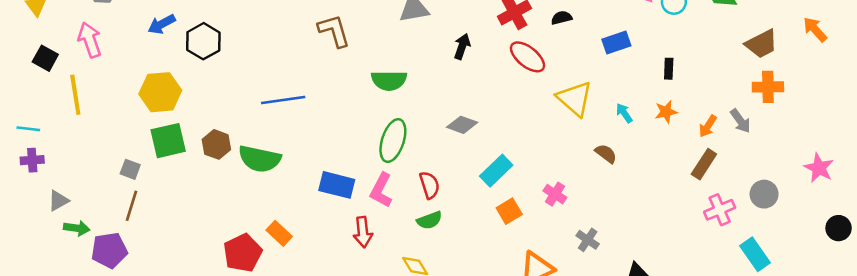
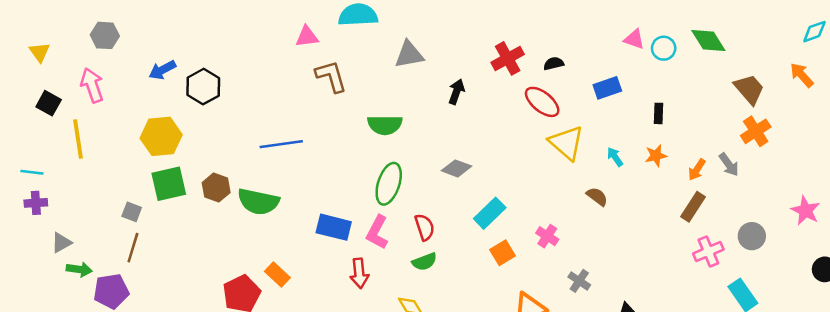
brown trapezoid: (761, 44) -> (749, 89), turned -104
red ellipse: (528, 57) -> (542, 102), moved
orange cross: (768, 87) -> (756, 131), turned -32

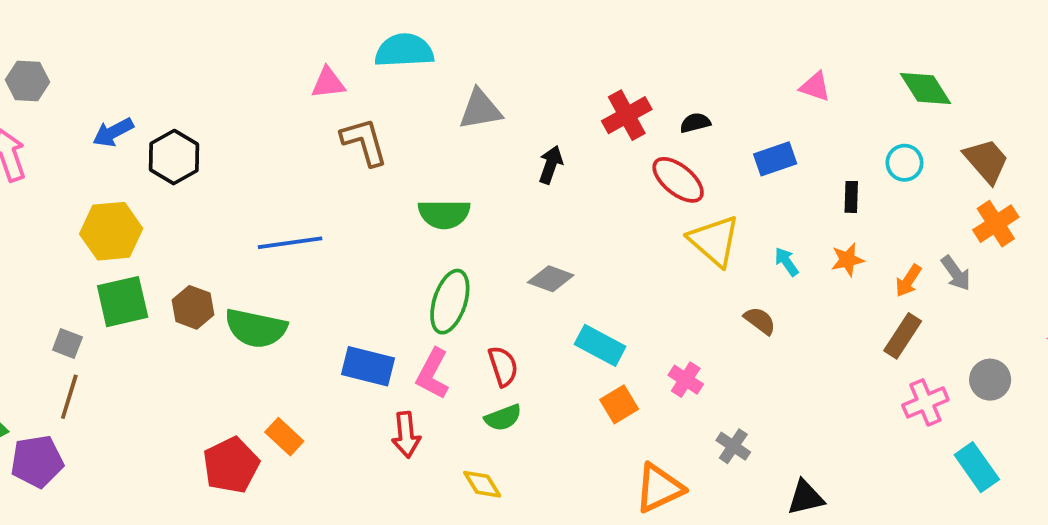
cyan circle: (664, 48) -> (904, 163), moved
cyan rectangle: (490, 213) -> (600, 345), turned 72

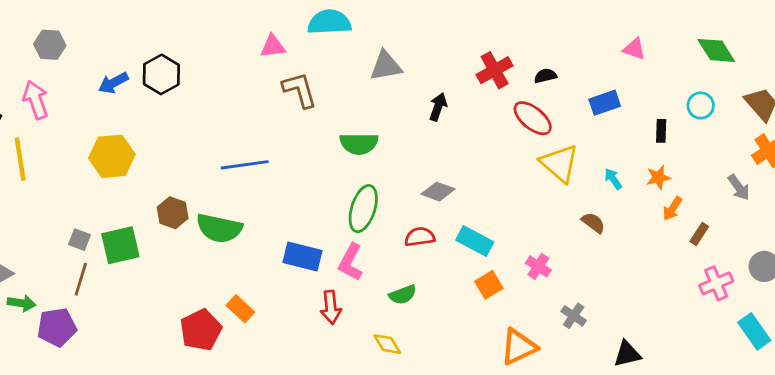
black hexagon: (174, 157) -> (161, 74), moved
orange arrow: (908, 281) -> (672, 209), moved
green square: (123, 302) -> (120, 245), moved
brown rectangle: (903, 336) -> (699, 234), size x0.7
red semicircle: (503, 366) -> (420, 237), moved, turned -80

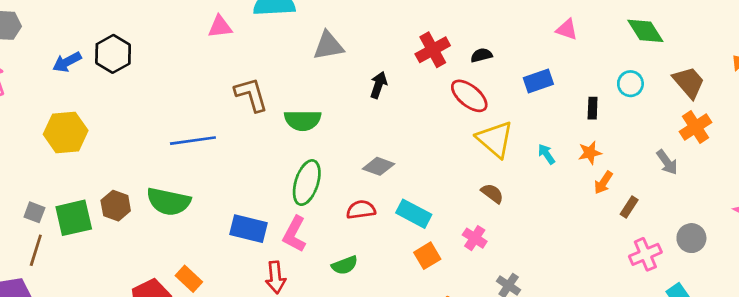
brown L-shape: (300, 90) -> (251, 95), moved
brown hexagon: (173, 213) -> (116, 206), moved
brown semicircle: (593, 223) -> (492, 193), moved

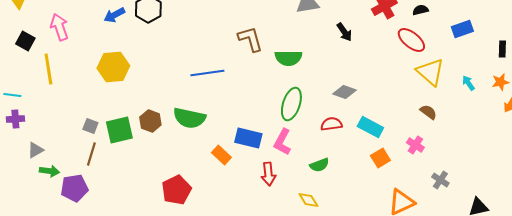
black arrow: (379, 85) -> (344, 32), turned 126
orange rectangle: (189, 279) -> (221, 155), moved

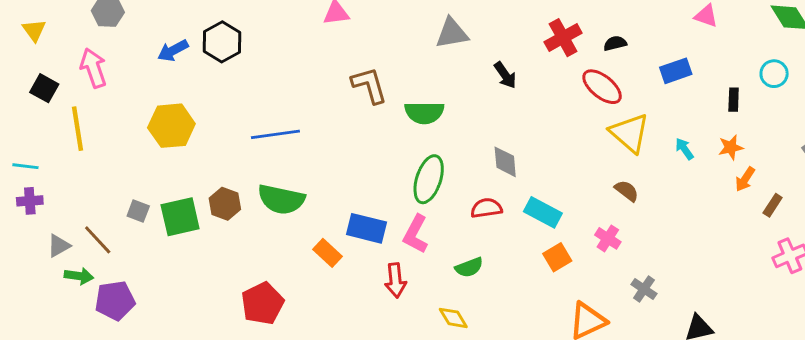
blue line: (207, 73) -> (275, 134), moved
gray diamond: (344, 92) -> (505, 162), turned 65
brown line: (91, 154) -> (98, 240), moved, turned -60

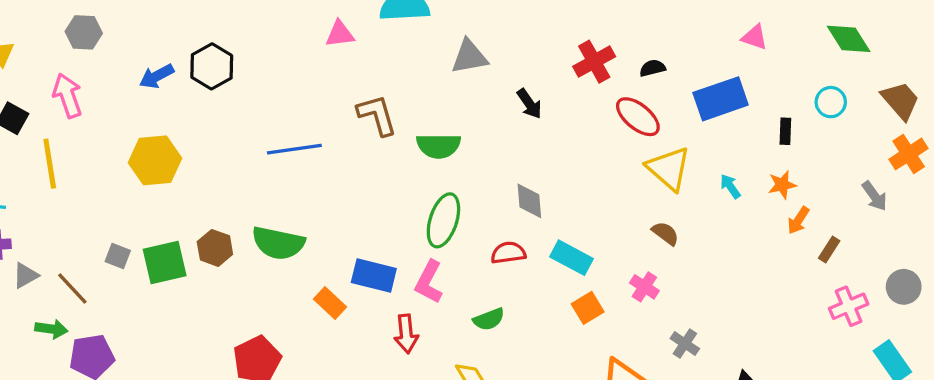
blue rectangle: (676, 71) -> (721, 99), size x1.5
blue line: (275, 134) -> (294, 149), moved
gray triangle: (59, 246) -> (25, 275), moved

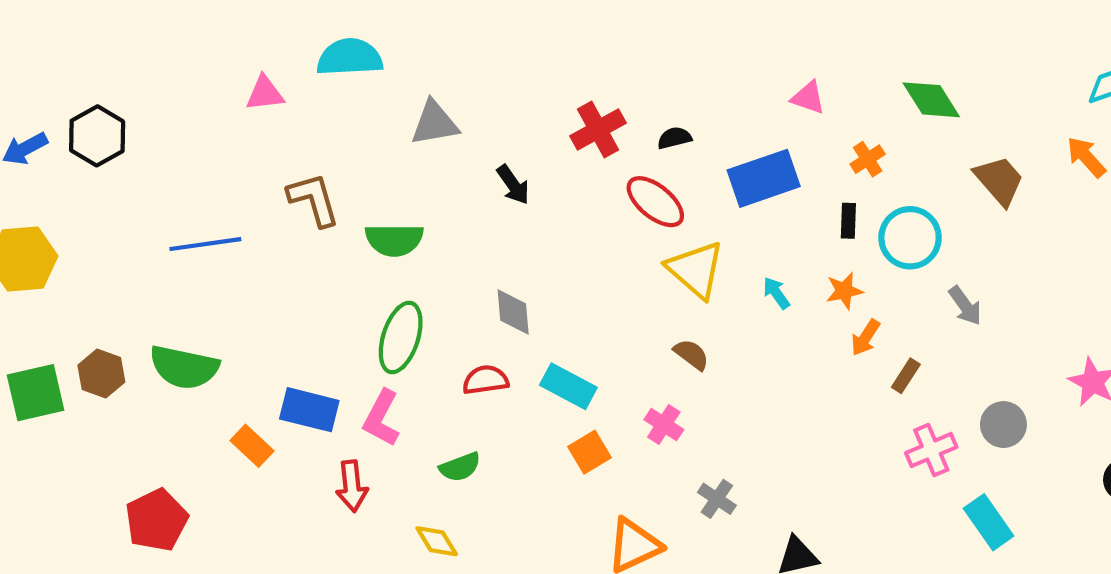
cyan circle: (831, 102) -> (910, 238), moved, size x1.5
orange cross: (909, 154) -> (868, 159), moved, size x0.7

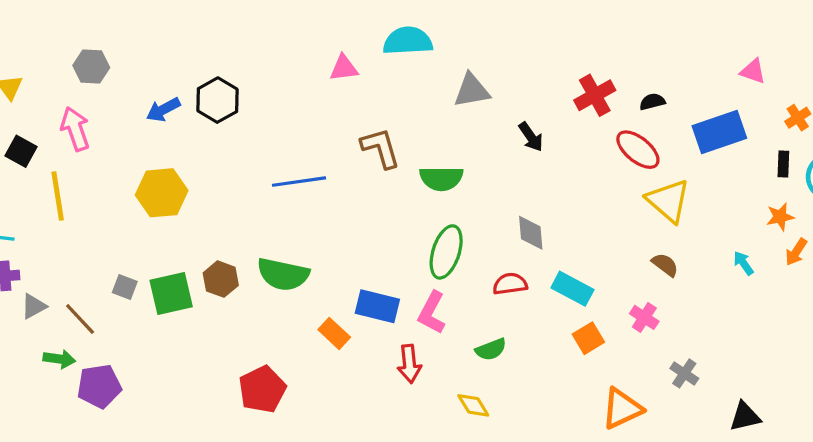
cyan arrow: (776, 293) -> (743, 263), moved

